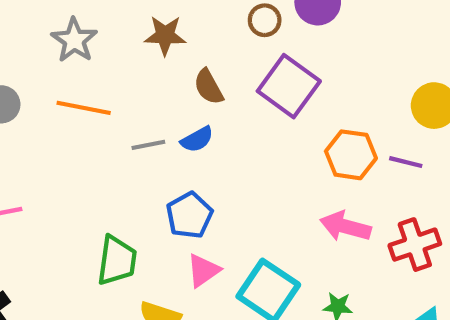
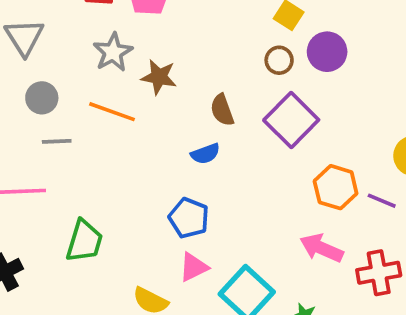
brown star: (165, 35) -> (159, 77), moved
gray line: (148, 145) -> (57, 141), moved
blue pentagon: (189, 215) -> (189, 218), turned -30
green trapezoid: (117, 260) -> (84, 241), moved

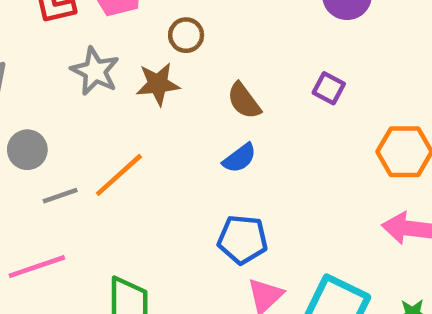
brown circle: (279, 60) -> (186, 35), moved
orange line: (112, 112) -> (119, 175), moved, turned -45
purple square: (291, 120) -> (329, 88), size x0.5

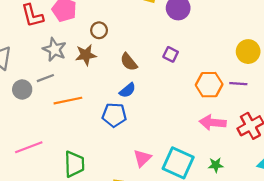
orange line: (119, 175) -> (68, 101), turned 32
gray line: (60, 196) -> (45, 78), moved
blue pentagon: (243, 239) -> (114, 115), moved

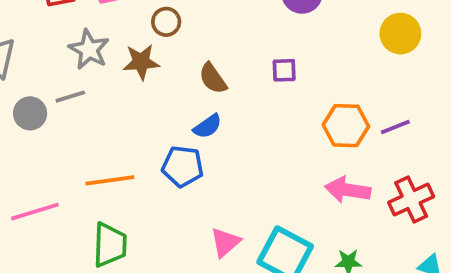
yellow circle: (248, 52) -> (400, 34), moved
purple square: (171, 54) -> (284, 70), turned -32
purple line: (238, 84) -> (395, 127), turned -30
orange line: (68, 101) -> (110, 180), moved

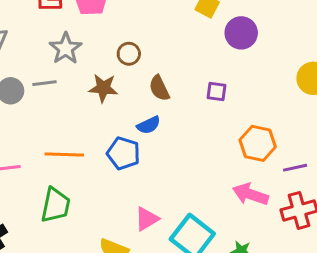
brown circle: (166, 22) -> (129, 54), moved
brown star: (141, 62) -> (103, 88), moved
purple line: (395, 127) -> (295, 168), moved

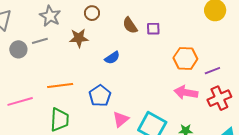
brown semicircle: (159, 88) -> (130, 25), moved
blue pentagon: (123, 153) -> (100, 96), moved, turned 30

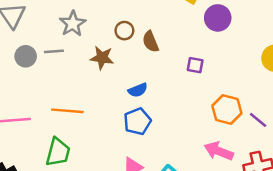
brown semicircle: (130, 25) -> (151, 42), moved
purple line: (212, 71) -> (258, 120), moved, turned 49
blue pentagon: (100, 96) -> (137, 121), moved

